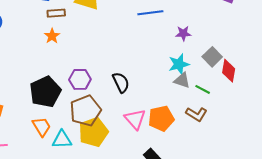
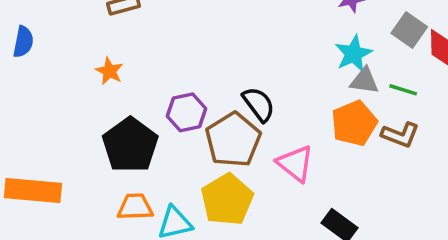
orange star: (52, 36) -> (109, 71), moved
brown pentagon: (85, 111) -> (233, 140), moved
orange pentagon: (161, 118) -> (354, 123), moved
orange trapezoid: (42, 127) -> (135, 207), turned -50

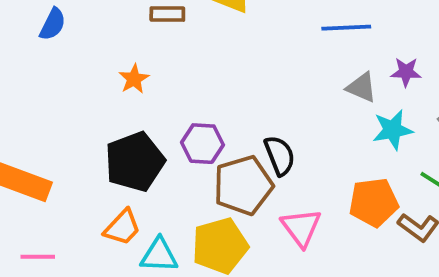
gray triangle: (364, 81) -> (362, 87), moved
orange trapezoid: (135, 207) -> (122, 227), turned 120

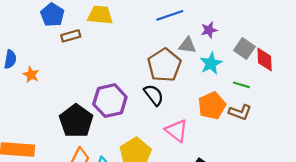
orange star: (134, 79) -> (31, 75), moved
purple hexagon: (202, 144) -> (110, 101), size x1.4
brown pentagon: (243, 185) -> (164, 65), moved

